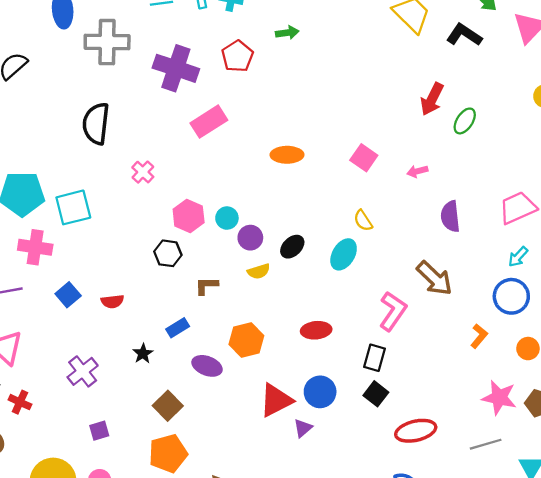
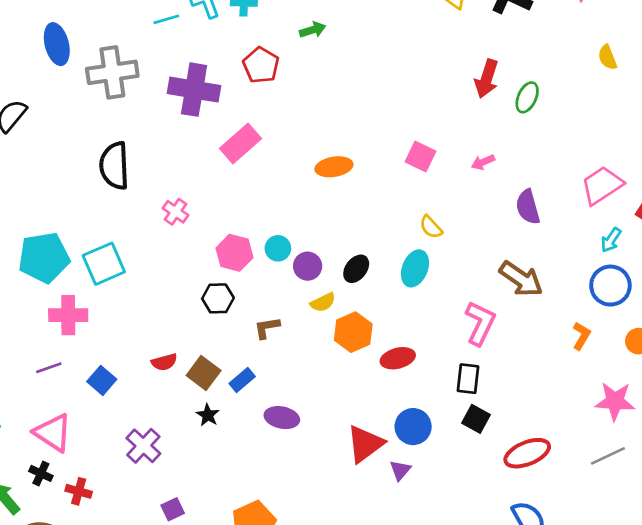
blue square: (68, 295) -> (102, 380), moved
orange hexagon: (246, 340) -> (353, 332), moved
brown square: (168, 406) -> (204, 373), moved

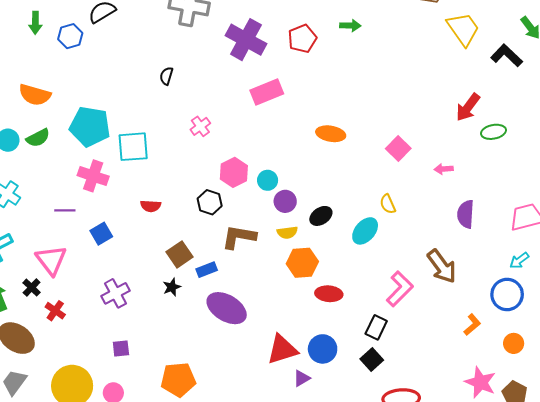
green ellipse: (527, 97) -> (493, 132), turned 35
black semicircle: (114, 166) -> (166, 76), size x0.5
brown L-shape: (267, 328) -> (239, 237), size x1.6
red semicircle: (164, 362) -> (151, 206), moved
purple ellipse: (282, 418) -> (227, 308), size x1.5

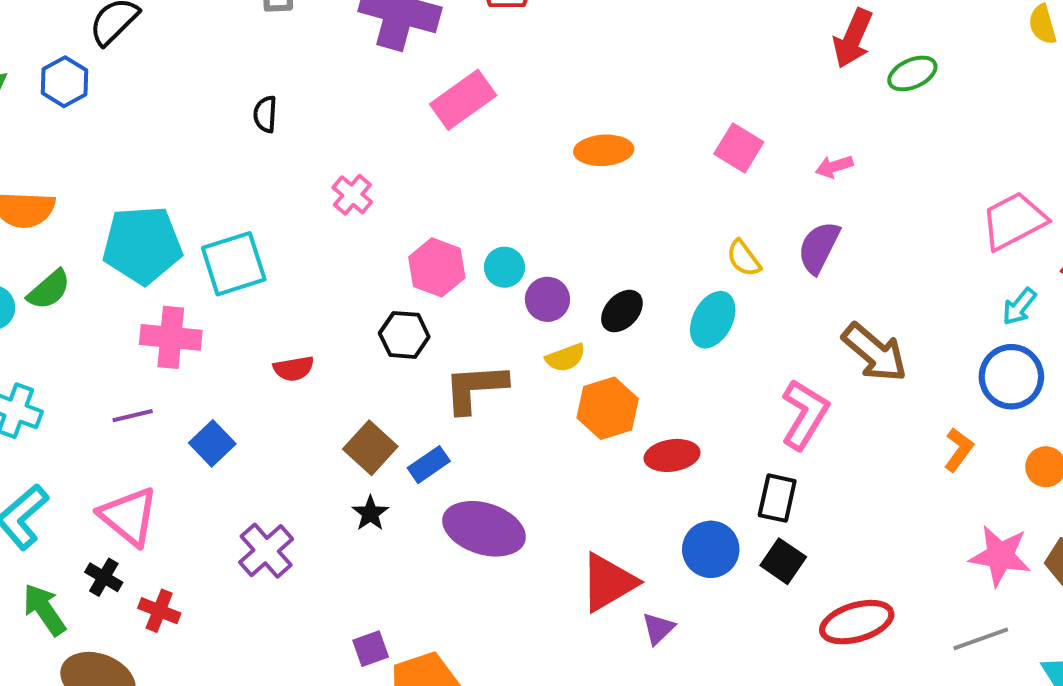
purple semicircle: (466, 214) -> (819, 247), moved, turned 36
purple square: (121, 348) -> (371, 649), moved
blue circle: (323, 349) -> (711, 549), moved

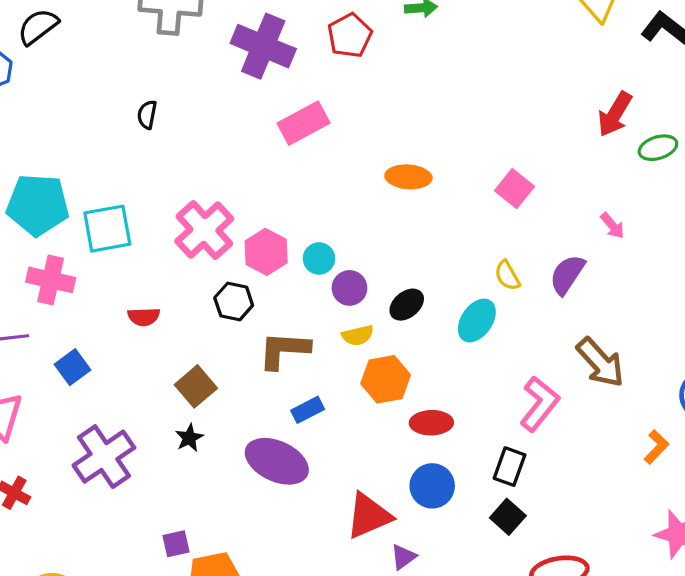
pink arrow: (834, 167) -> (612, 226), moved, turned -120
pink cross: (352, 195) -> (204, 230), moved, size x1.8
blue rectangle: (429, 465) -> (308, 410), moved
blue circle: (711, 549) -> (432, 486), moved
purple cross: (266, 551) -> (104, 457), size x1.4

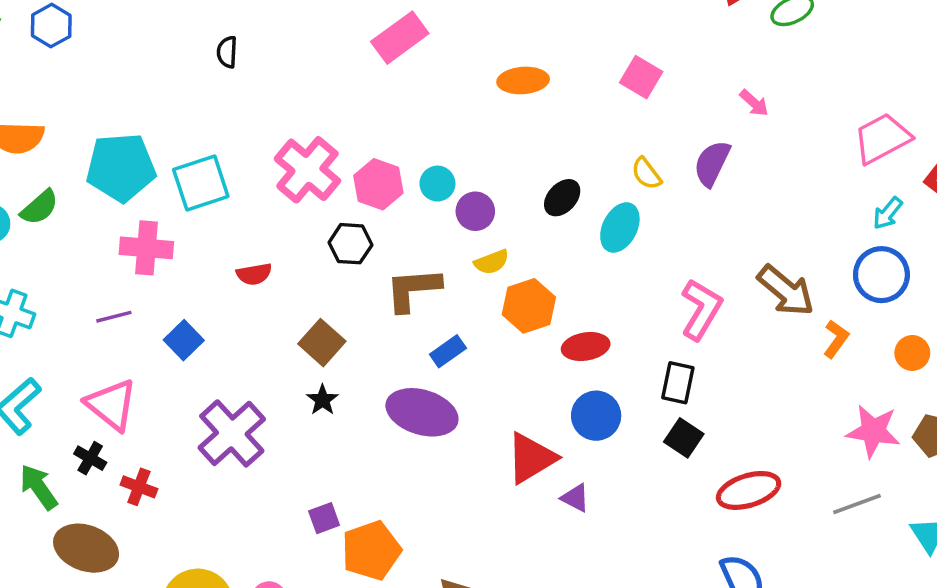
black ellipse: (407, 305) -> (562, 198), moved
brown arrow: (600, 362) -> (786, 291), moved
purple triangle: (403, 557) -> (575, 498), turned -48

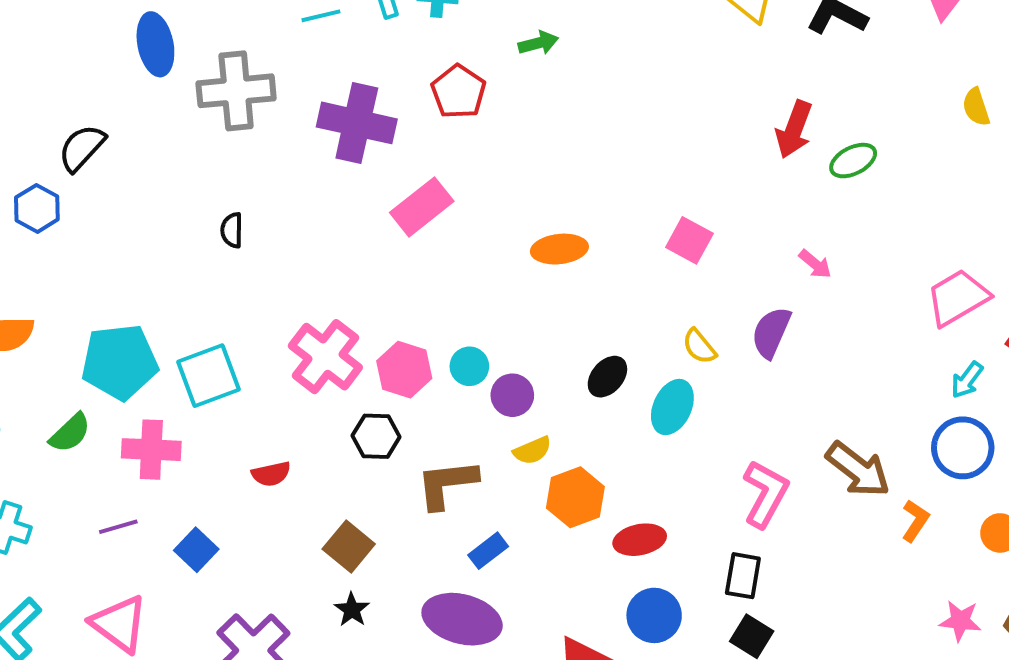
green semicircle: (40, 207) -> (70, 433), moved
pink star: (873, 431) -> (960, 621), size x0.7

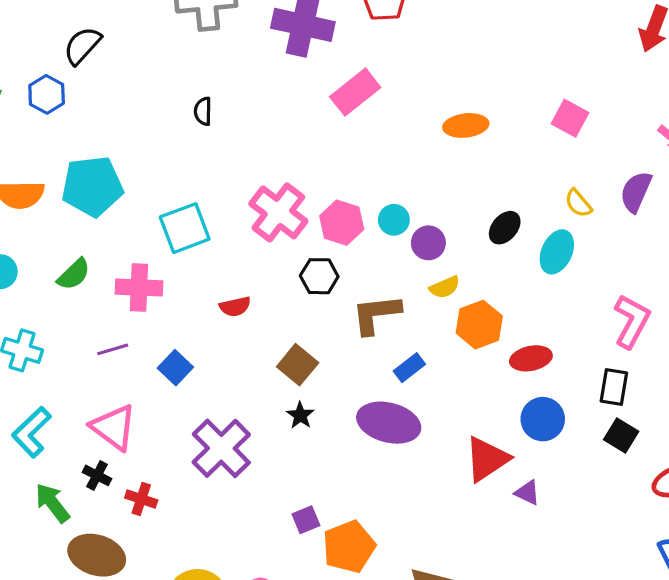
cyan pentagon: (120, 362) -> (92, 186), moved

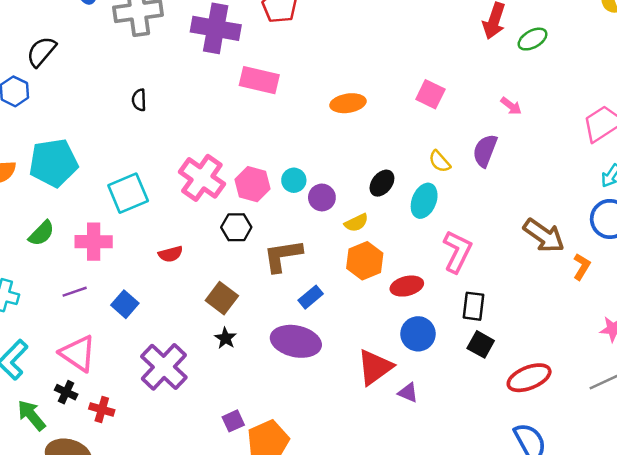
pink rectangle: (355, 92) -> (259, 80), turned 54
yellow semicircle: (445, 287) -> (356, 223), moved
pink L-shape: (632, 321) -> (457, 252), moved

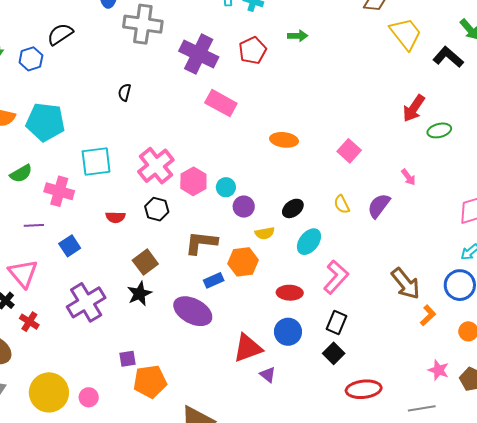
cyan ellipse: (424, 201) -> (309, 242), moved
black hexagon: (236, 227) -> (157, 209), moved
orange hexagon: (365, 261) -> (243, 262), moved
black star: (226, 338) -> (139, 294), size x1.4

